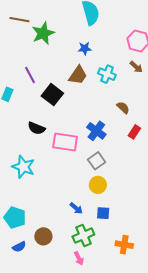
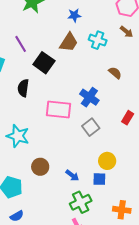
black semicircle: (36, 128) -> (23, 88), moved, turned 78
red rectangle: (134, 132) -> (128, 118), moved
yellow circle: (98, 185) -> (107, 161), moved
brown circle: (43, 236) -> (40, 167), moved

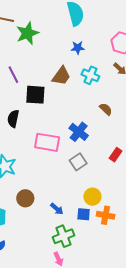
blue star: (74, 15) -> (78, 48), moved
black square: (44, 63) -> (35, 95), turned -35
orange cross: (122, 210) -> (106, 215), moved

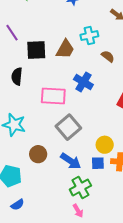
cyan cross: (90, 75) -> (89, 36), moved, turned -30
brown trapezoid: (61, 76) -> (65, 49), moved
gray square: (78, 162) -> (68, 127), moved, size x1.4
blue arrow: (57, 209) -> (71, 161), size x1.5

